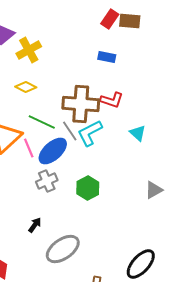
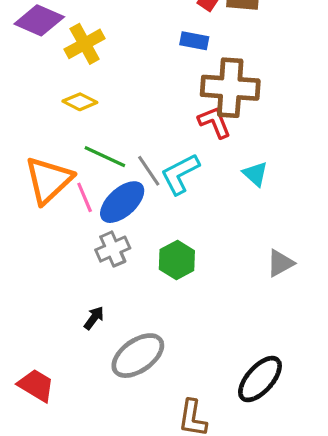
blue rectangle: (107, 57) -> (194, 41), moved
red L-shape: (112, 100) -> (215, 122), turned -130
brown cross: (81, 104) -> (230, 88), moved

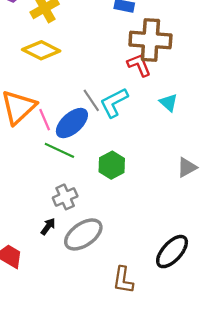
yellow diamond: (80, 102) -> (41, 50), size x1.5
green line: (105, 157) -> (59, 150), moved
gray cross: (113, 249) -> (65, 197), moved
black arrow: (94, 318) -> (48, 227), moved

